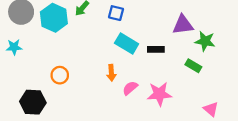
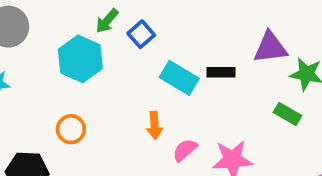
blue square: (116, 13) -> (141, 34), moved, turned 35
cyan hexagon: (54, 18) -> (80, 59), moved
black rectangle: (156, 49) -> (221, 72), moved

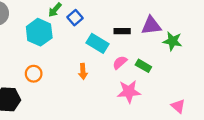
black rectangle: (221, 72) -> (122, 31), moved
green rectangle: (287, 114) -> (143, 66), moved
pink semicircle: (185, 150) -> (120, 62), moved

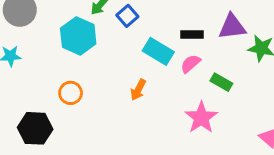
pink semicircle: (120, 62) -> (191, 64), moved
orange arrow: (83, 71) -> (138, 90), turned 32
pink star: (129, 92) -> (201, 118), turned -30

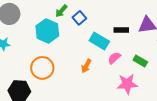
pink semicircle: (191, 64) -> (114, 58), moved
orange circle: (71, 93) -> (42, 68), size x1.5
pink star: (201, 118) -> (127, 84), turned 30

